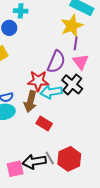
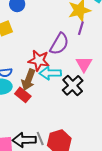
pink triangle: (81, 62) -> (84, 64), moved
black cross: (72, 84) -> (73, 85), moved
red rectangle: (44, 123) -> (23, 95), moved

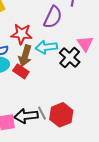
red star: (39, 60) -> (22, 34), moved
pink triangle: (84, 64) -> (85, 44), moved

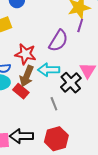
gray line: (42, 113) -> (54, 104), moved

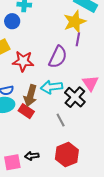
red star: (25, 54) -> (23, 61), moved
black arrow: (21, 136) -> (32, 156), size x0.6

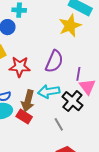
purple line: (78, 39) -> (78, 74), moved

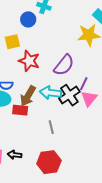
black cross: (72, 101) -> (69, 95), moved
red rectangle: (24, 117) -> (20, 110), turned -42

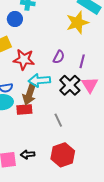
purple semicircle: (64, 65) -> (59, 57), size x0.6
purple line: (84, 84) -> (82, 61), moved
cyan arrow: (50, 93) -> (39, 80), moved

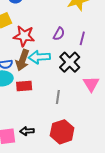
pink triangle: (90, 85) -> (91, 84), moved
brown arrow: (29, 94) -> (22, 60), moved
gray line: (58, 120) -> (58, 97), turned 32

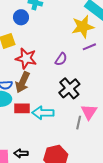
purple line: (82, 38) -> (89, 47), moved, turned 48
cyan arrow: (39, 57) -> (43, 113), moved
gray line: (58, 97) -> (79, 123), moved

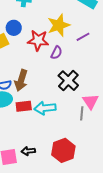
blue circle: (21, 17) -> (14, 28), moved
yellow star: (83, 27) -> (59, 25), moved
red star: (26, 58) -> (38, 40), moved

